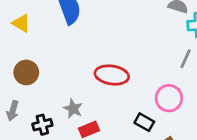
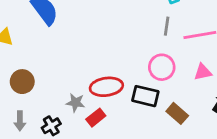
red ellipse: (112, 75) -> (106, 87), moved
black rectangle: (144, 122) -> (145, 96), size x1.4

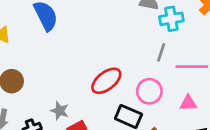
red ellipse: (106, 87) -> (106, 81), moved, turned -40

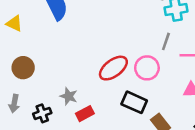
pink circle: (149, 91) -> (147, 68), moved

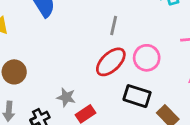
gray line: (166, 41) -> (114, 25), moved

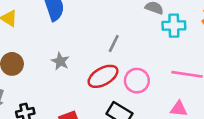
gray star: (66, 97) -> (60, 61), moved

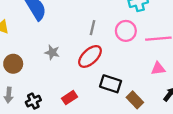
pink circle: (137, 81) -> (126, 31), moved

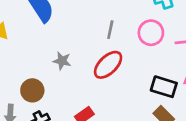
brown circle: (13, 64) -> (32, 90), moved
black rectangle: (111, 84) -> (164, 87), moved

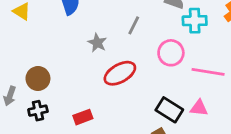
gray line: (110, 30) -> (134, 25), moved
gray star: (62, 61) -> (97, 43), moved

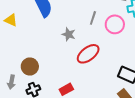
pink circle: (171, 53) -> (115, 24), moved

